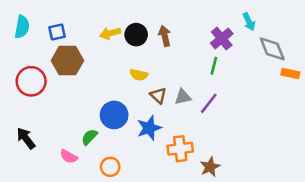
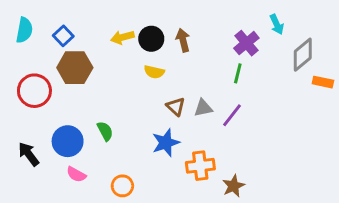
blue square: (57, 32) -> (63, 36), turned -30
gray diamond: (272, 49) -> (303, 55), turned 72
yellow semicircle: (139, 75) -> (154, 72), moved
blue circle: (114, 115) -> (68, 141), moved
green semicircle: (89, 137) -> (105, 131), moved, turned 108

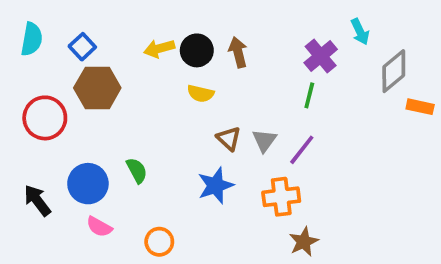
gray triangle: (203, 108) -> (264, 140), turned -42
orange cross: (200, 166) -> (281, 197), moved

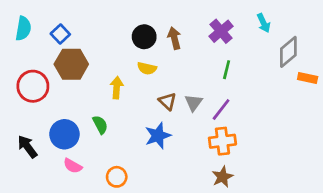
yellow arrow: (159, 49) -> (117, 88), moved, turned 110
purple cross: (321, 56) -> (221, 31), moved
orange cross: (281, 197) -> (222, 141), moved

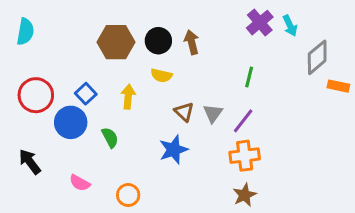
purple cross: (221, 31) -> (260, 23), moved
blue square: (60, 34) -> (86, 94), moved
brown hexagon: (71, 64) -> (116, 42), moved
blue circle: (64, 134) -> (71, 122), moved

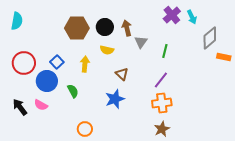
gray triangle: (213, 113) -> (141, 42), moved
pink semicircle: (80, 183) -> (41, 105), moved

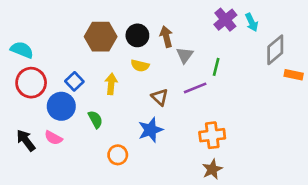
cyan semicircle: (17, 21) -> (22, 50), moved, turned -78
purple line: (161, 80) -> (195, 88), moved, turned 30
orange circle: (85, 129) -> (118, 155), moved

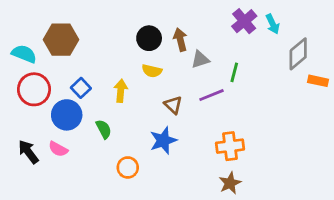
brown hexagon: (101, 37) -> (61, 40), moved
gray triangle: (185, 55) -> (200, 60), turned 36

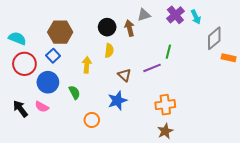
brown hexagon: (61, 40) -> (60, 32), moved
gray triangle: (200, 60) -> (144, 15), moved
yellow semicircle: (152, 71) -> (109, 51), turned -96
blue square: (81, 88) -> (53, 56), moved

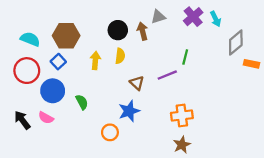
cyan semicircle: (17, 38) -> (30, 39), moved
yellow arrow: (87, 65) -> (95, 60), moved
orange circle: (92, 120) -> (110, 132), moved

